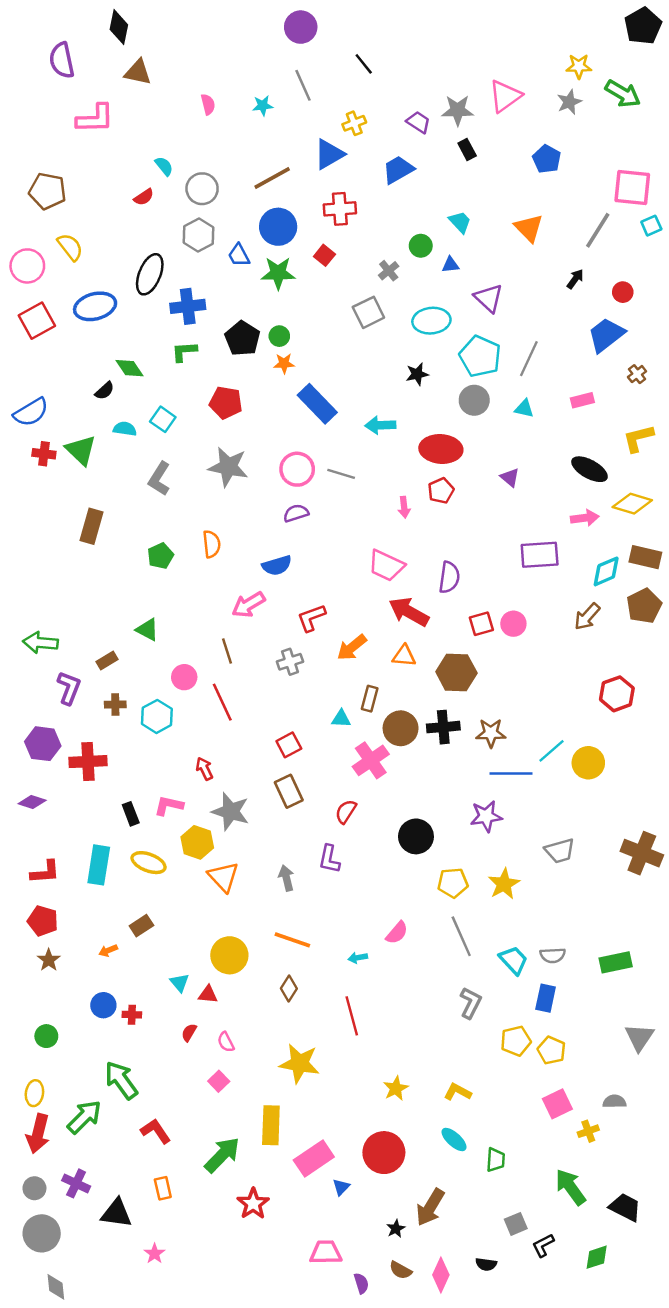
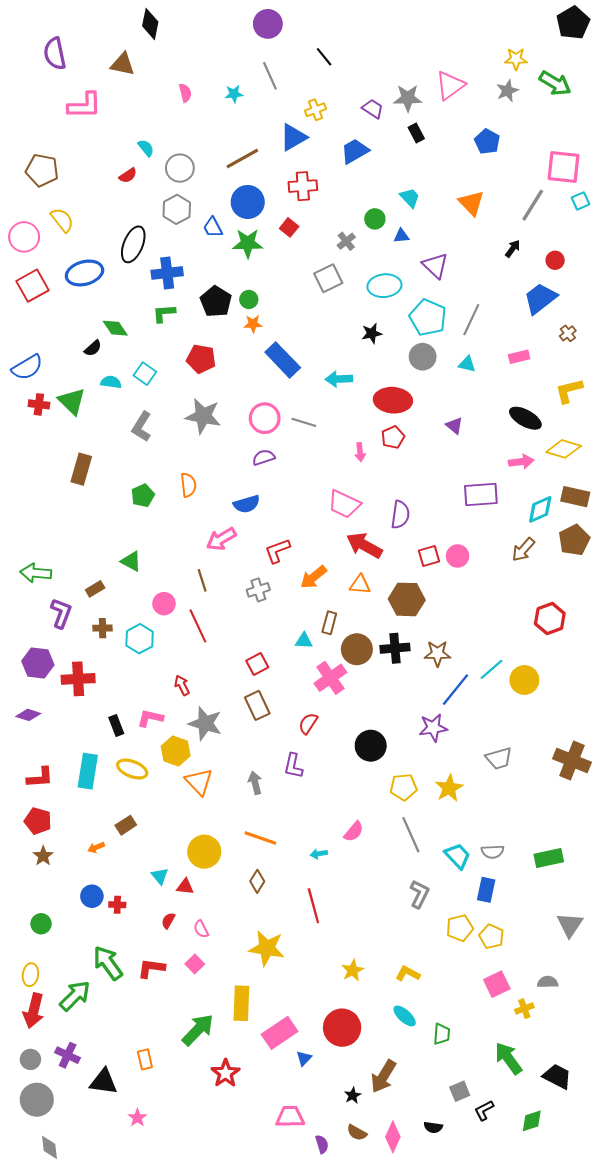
black diamond: (119, 27) -> (150, 24), moved
blue line: (511, 773) -> (455, 690), turned -51
red L-shape: (156, 1131) -> (151, 968), moved, turned -48

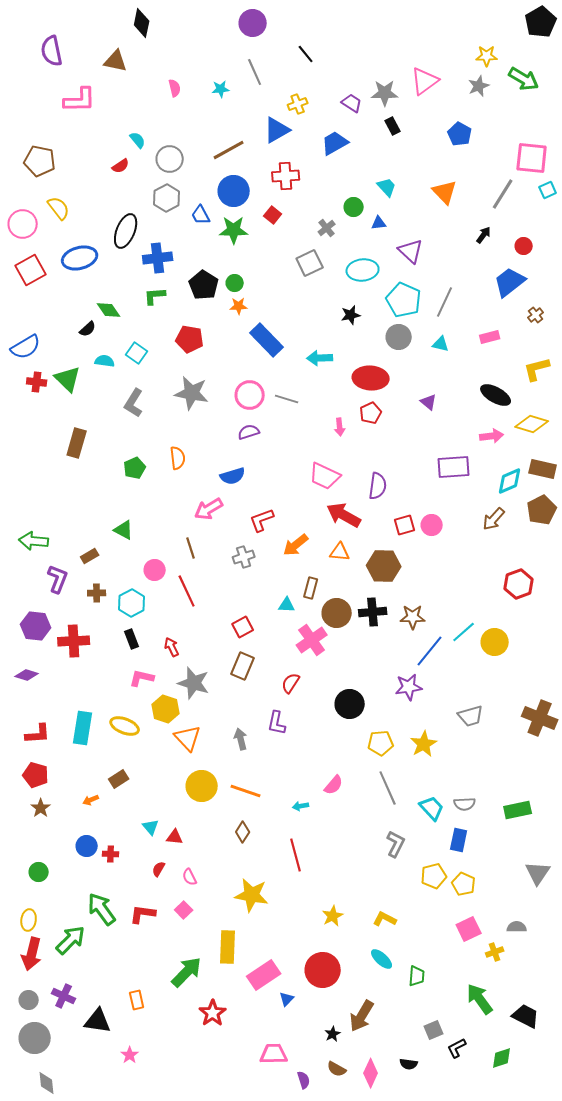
brown rectangle: (257, 705) -> (243, 666), turned 48
black rectangle: (116, 726) -> (132, 639), moved
yellow circle: (204, 852) -> (202, 786), moved

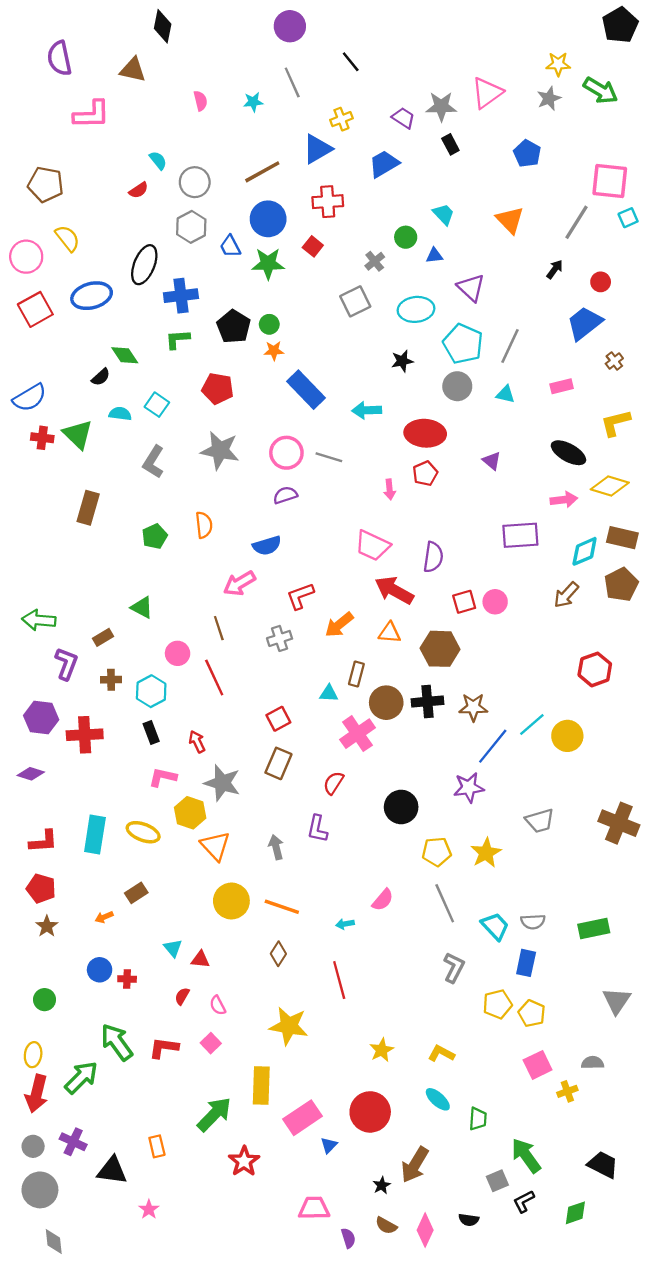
green arrow: (480, 999) -> (526, 1156), moved

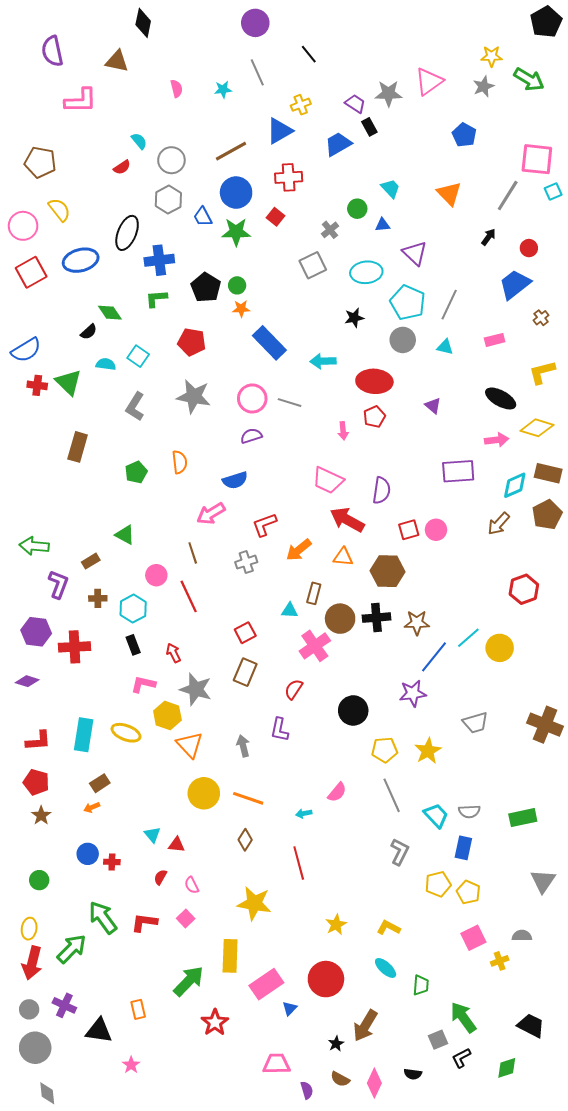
black rectangle: (450, 144) -> (369, 127), moved
brown rectangle: (136, 893) -> (100, 783), moved

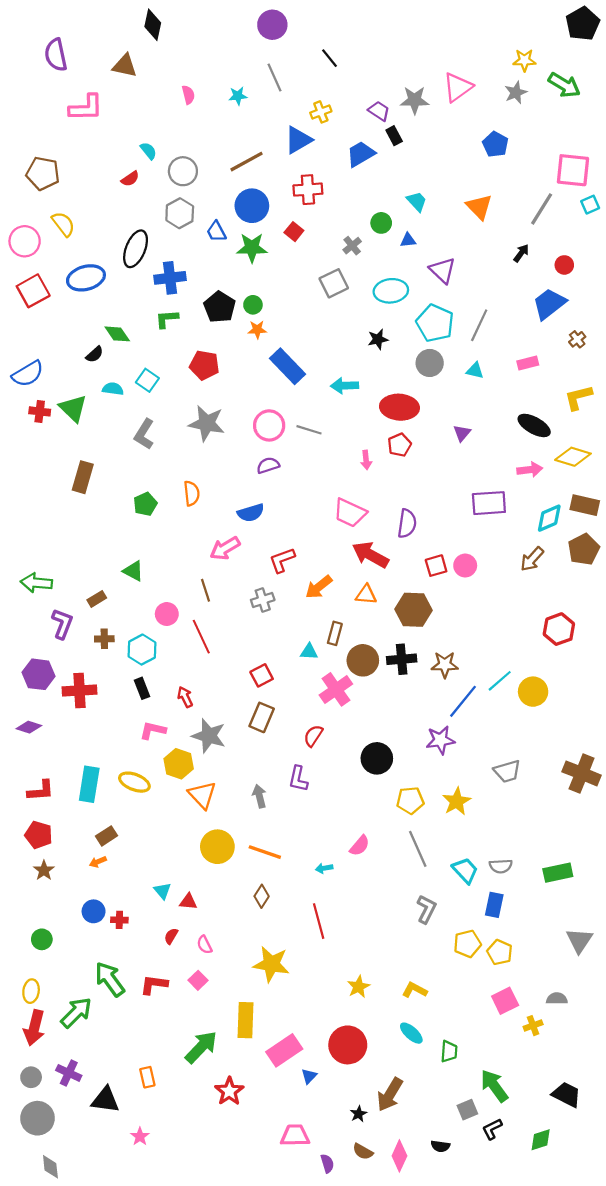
purple triangle: (433, 406) -> (462, 433), turned 30

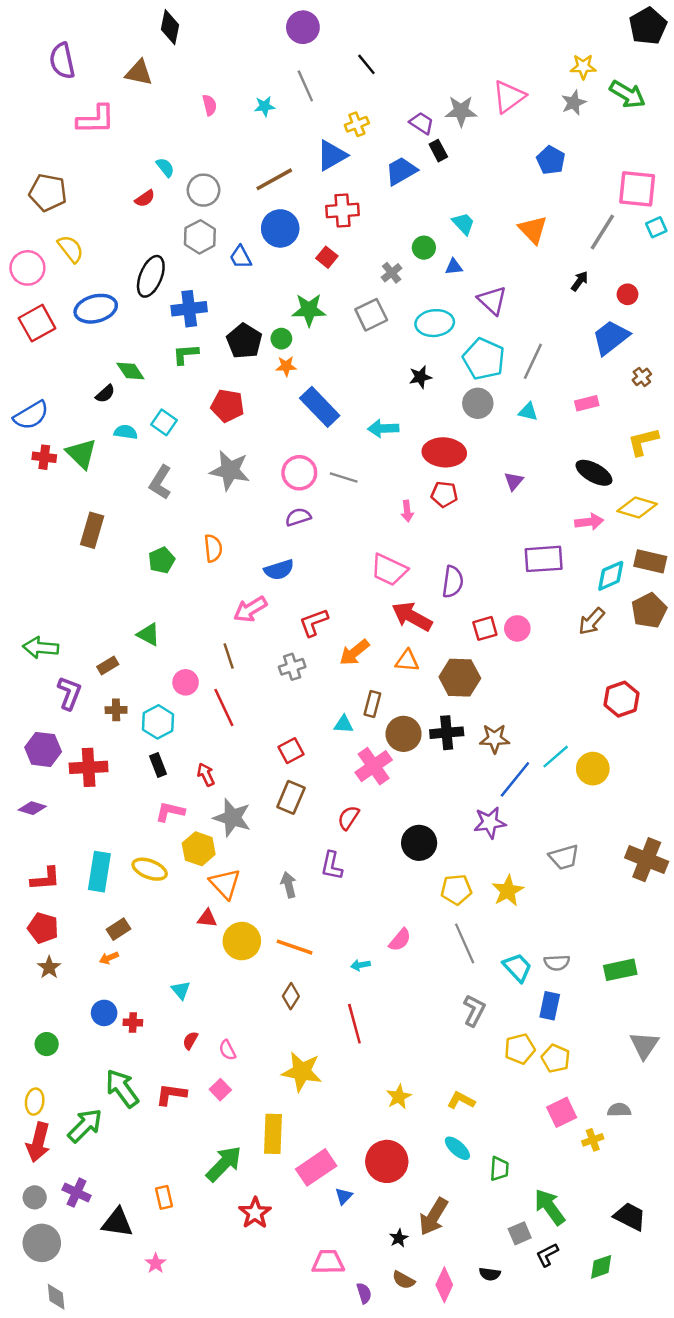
green star: (252, 248) -> (309, 310), moved
red pentagon: (399, 445) -> (444, 494), turned 30
red triangle: (188, 902) -> (207, 918), moved

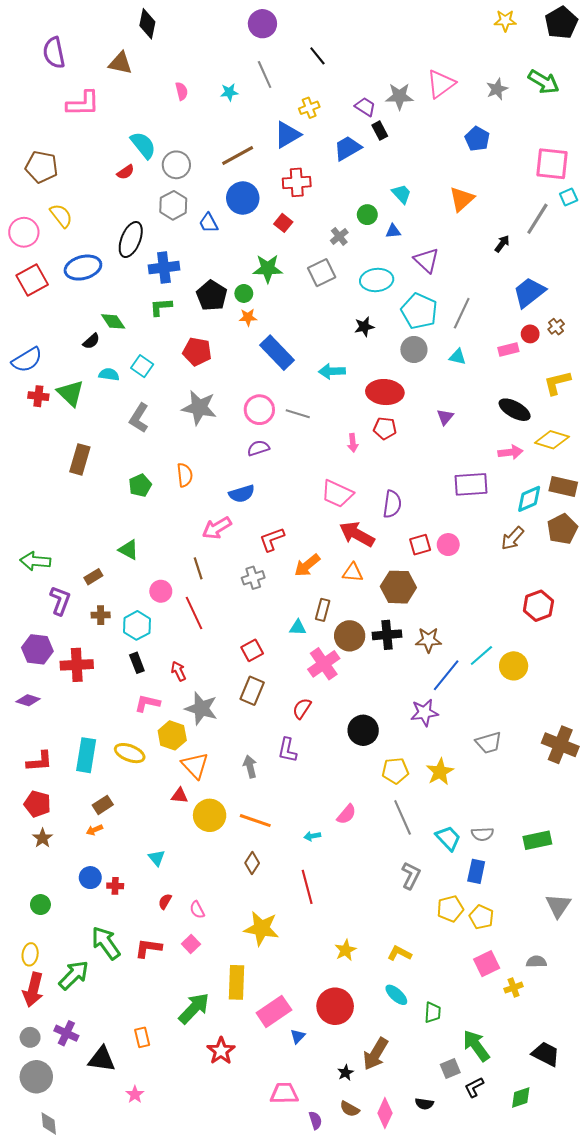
yellow star: (583, 67) -> (505, 21), moved
cyan semicircle: (165, 167) -> (143, 145), size x1.6
orange triangle: (533, 230) -> (462, 199), turned 32
gray line: (602, 232) -> (537, 219), moved
red circle: (628, 294) -> (530, 334), moved

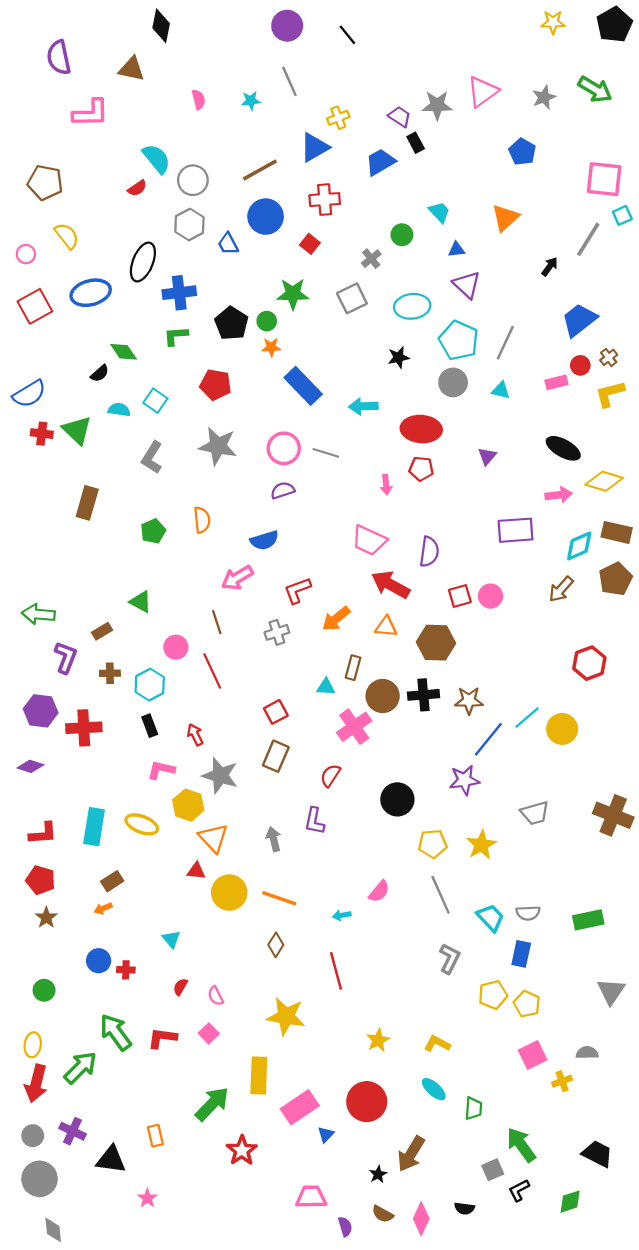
black line: (317, 56) -> (347, 35), moved
blue triangle: (393, 231) -> (456, 250), moved
pink circle: (24, 232) -> (26, 254), size x0.6
yellow L-shape: (557, 383) -> (610, 394), moved

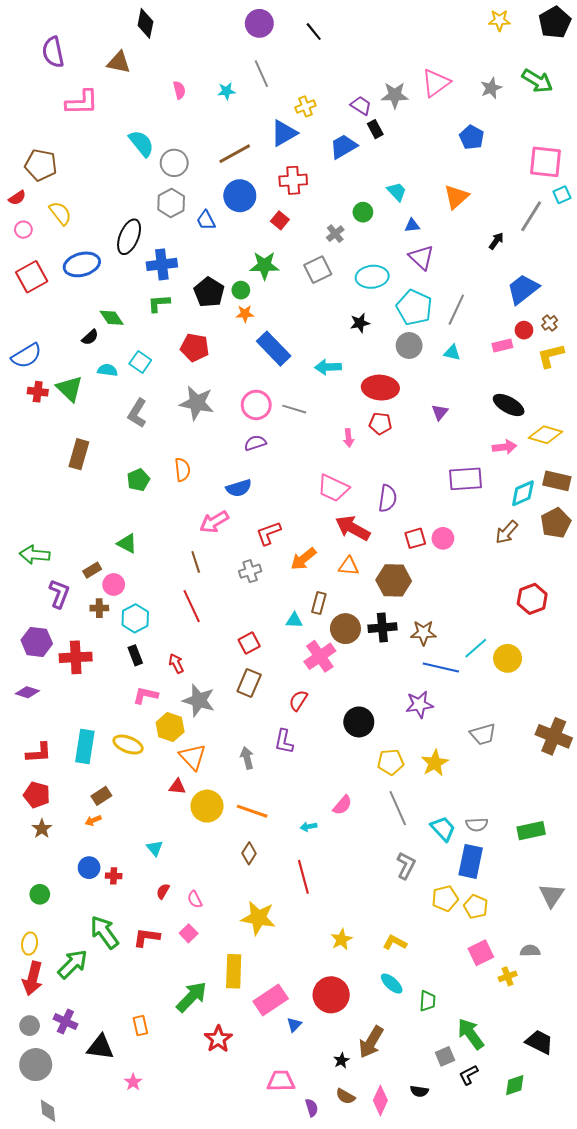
red semicircle: (137, 188) -> (17, 198), moved
pink circle: (176, 647) -> (114, 585), moved
blue line: (488, 739) -> (441, 668), turned 64
blue rectangle: (521, 954) -> (471, 861), size x1.4

